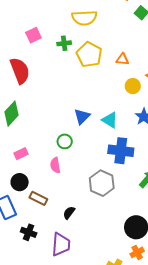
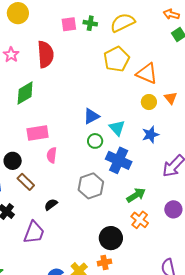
yellow semicircle: (84, 18) -> (123, 23), turned 140
green cross: (64, 43) -> (90, 23), moved
orange triangle: (122, 59) -> (147, 73), size x1.6
green circle: (65, 141) -> (95, 141), moved
pink rectangle: (21, 154) -> (38, 133), moved, size x1.5

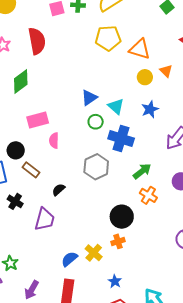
yellow pentagon: (117, 59) -> (108, 38), turned 30

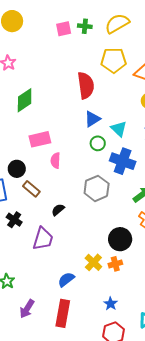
red semicircle: (37, 41) -> (86, 85), moved
yellow cross: (94, 253) -> (93, 262), moved

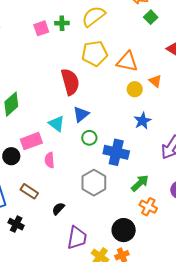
cyan triangle: (119, 129) -> (57, 124), moved
black circle: (17, 169) -> (11, 156), moved
purple trapezoid: (43, 239) -> (77, 238), moved

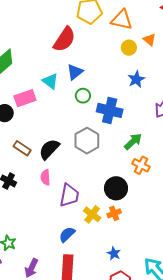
red semicircle: (70, 82) -> (64, 39), turned 48
pink semicircle: (50, 160) -> (45, 177), moved
black semicircle: (58, 209) -> (49, 149), moved, size x1.6

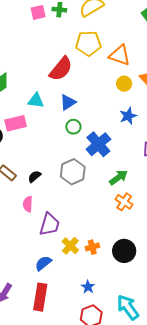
cyan triangle: (50, 81) -> (36, 100), moved, turned -36
blue cross: (110, 110) -> (98, 144), turned 30
black semicircle: (49, 149) -> (34, 176), size x0.6
black circle: (116, 188) -> (124, 251), moved

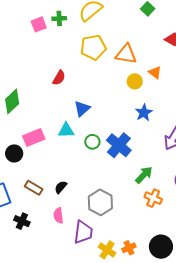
red semicircle: (61, 69) -> (59, 78), moved, size x0.6
cyan triangle: (36, 100) -> (66, 130), moved
green circle: (73, 127) -> (92, 142), moved
gray hexagon: (73, 172) -> (100, 202), moved

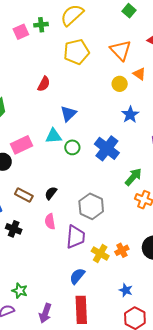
orange triangle: (126, 54) -> (121, 50), moved, turned 40
green circle: (92, 142) -> (72, 147), moved

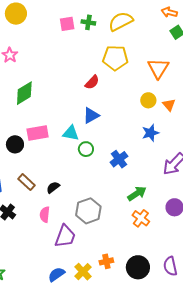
orange triangle: (139, 74) -> (169, 105), moved
red semicircle: (44, 84) -> (92, 82), moved
blue cross: (107, 148) -> (119, 159), size x0.7
yellow cross: (100, 254) -> (83, 272), moved

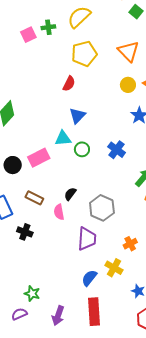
pink rectangle: (38, 133) -> (39, 158), moved
black semicircle: (53, 187) -> (70, 194), moved
pink semicircle: (45, 215) -> (59, 212), moved
orange cross: (106, 261) -> (130, 244), moved

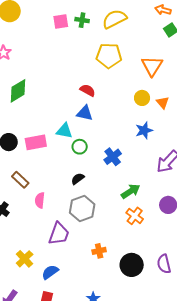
red semicircle: (69, 84) -> (88, 90), moved, turned -105
blue triangle: (77, 116) -> (85, 113), turned 42
black semicircle: (70, 194) -> (78, 179), moved
yellow cross: (114, 268) -> (25, 259), moved

